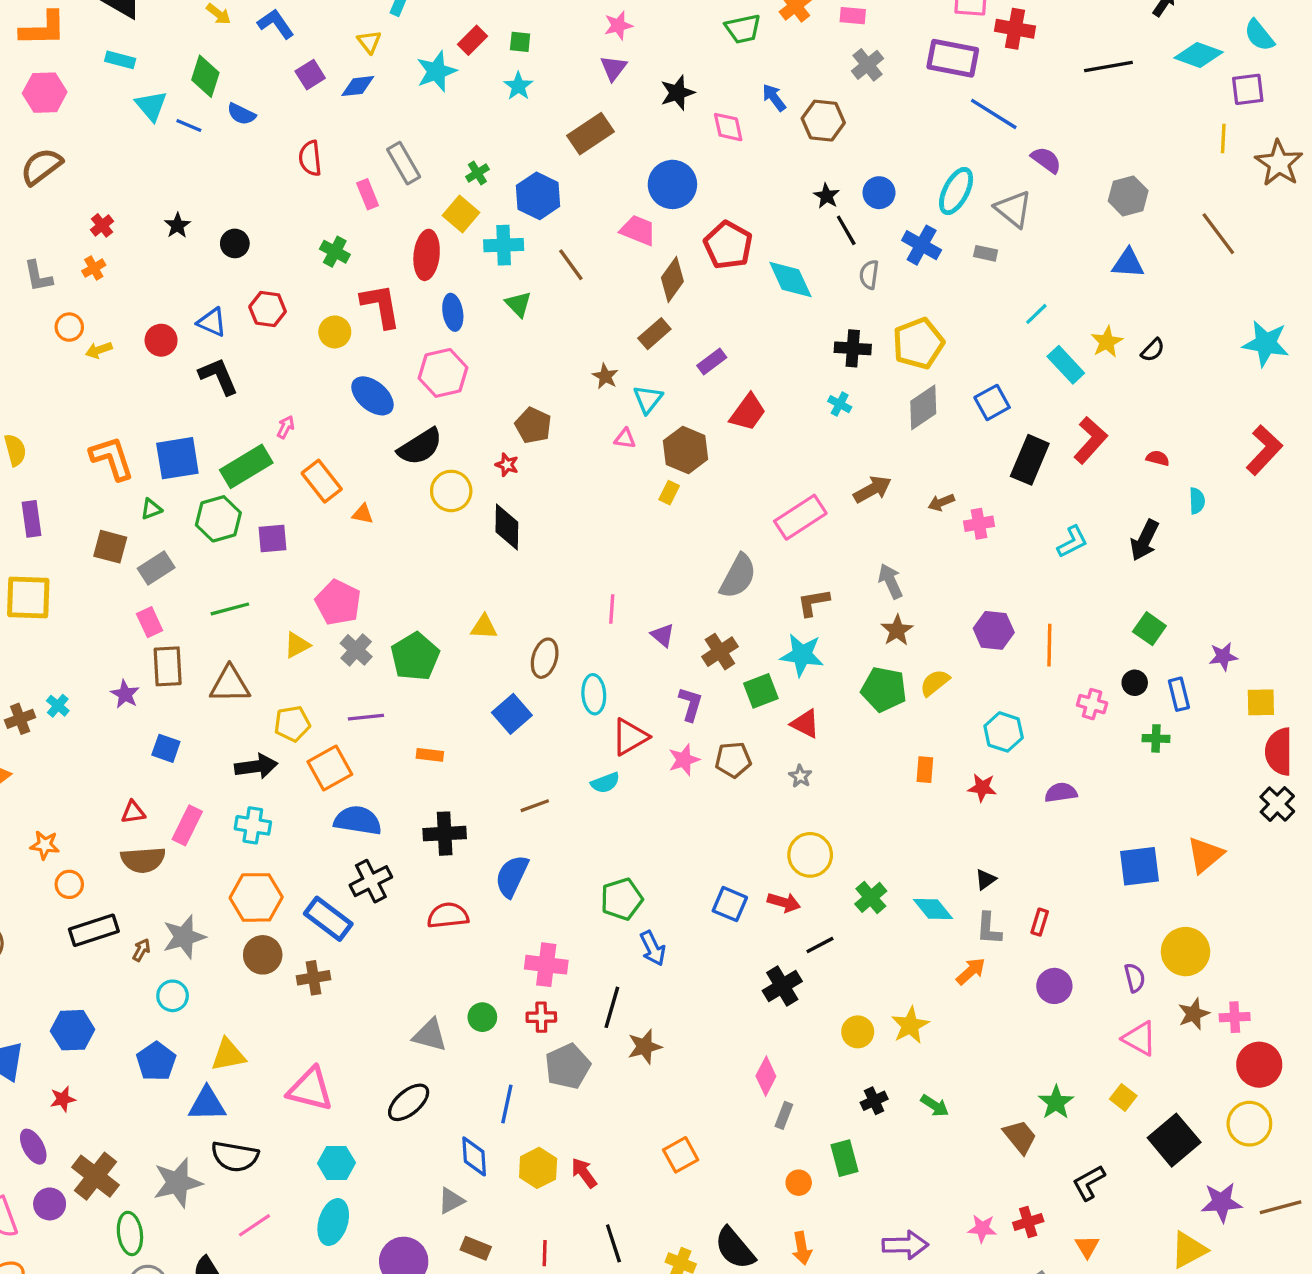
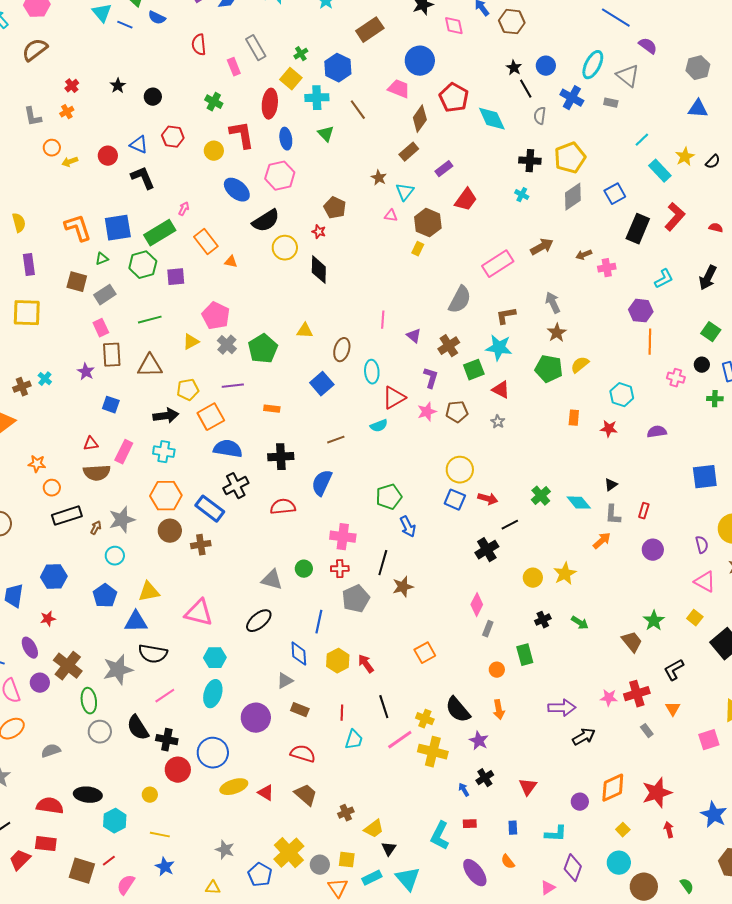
purple hexagon: (994, 630) -> (641, 311), moved
yellow circle: (810, 855) -> (460, 470), moved
red cross: (1028, 1222) -> (637, 694), size x1.4

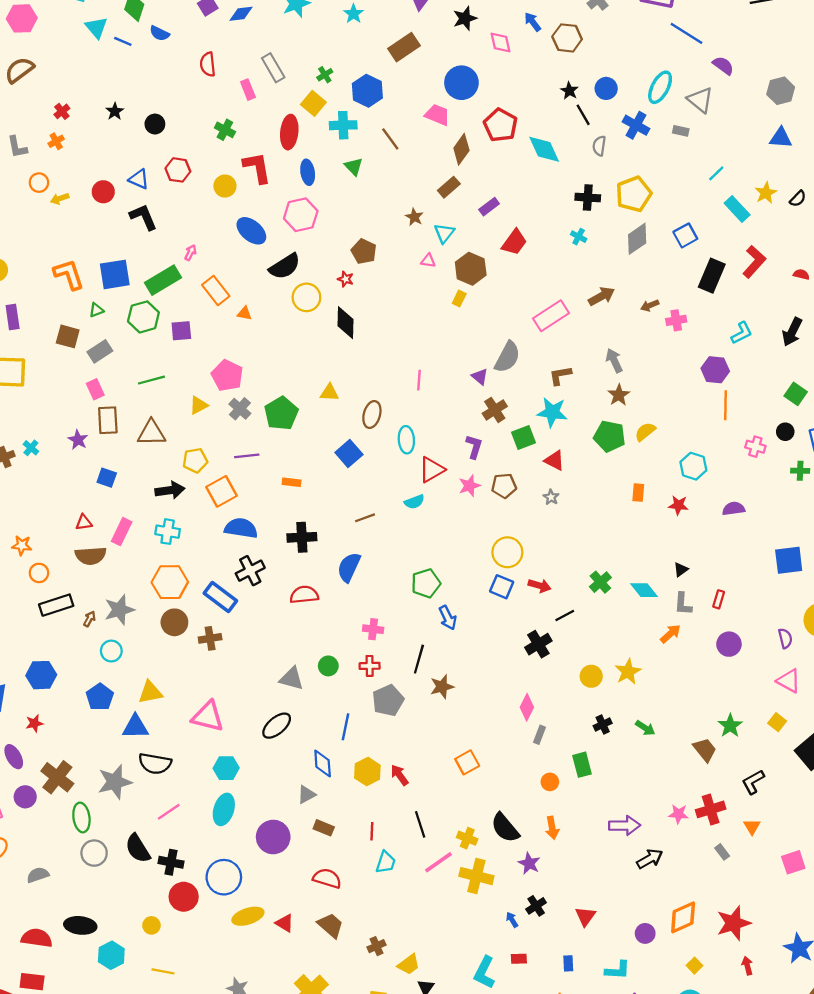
purple triangle: (414, 336) -> (480, 377), moved
pink cross: (343, 537) -> (373, 629), size x0.7

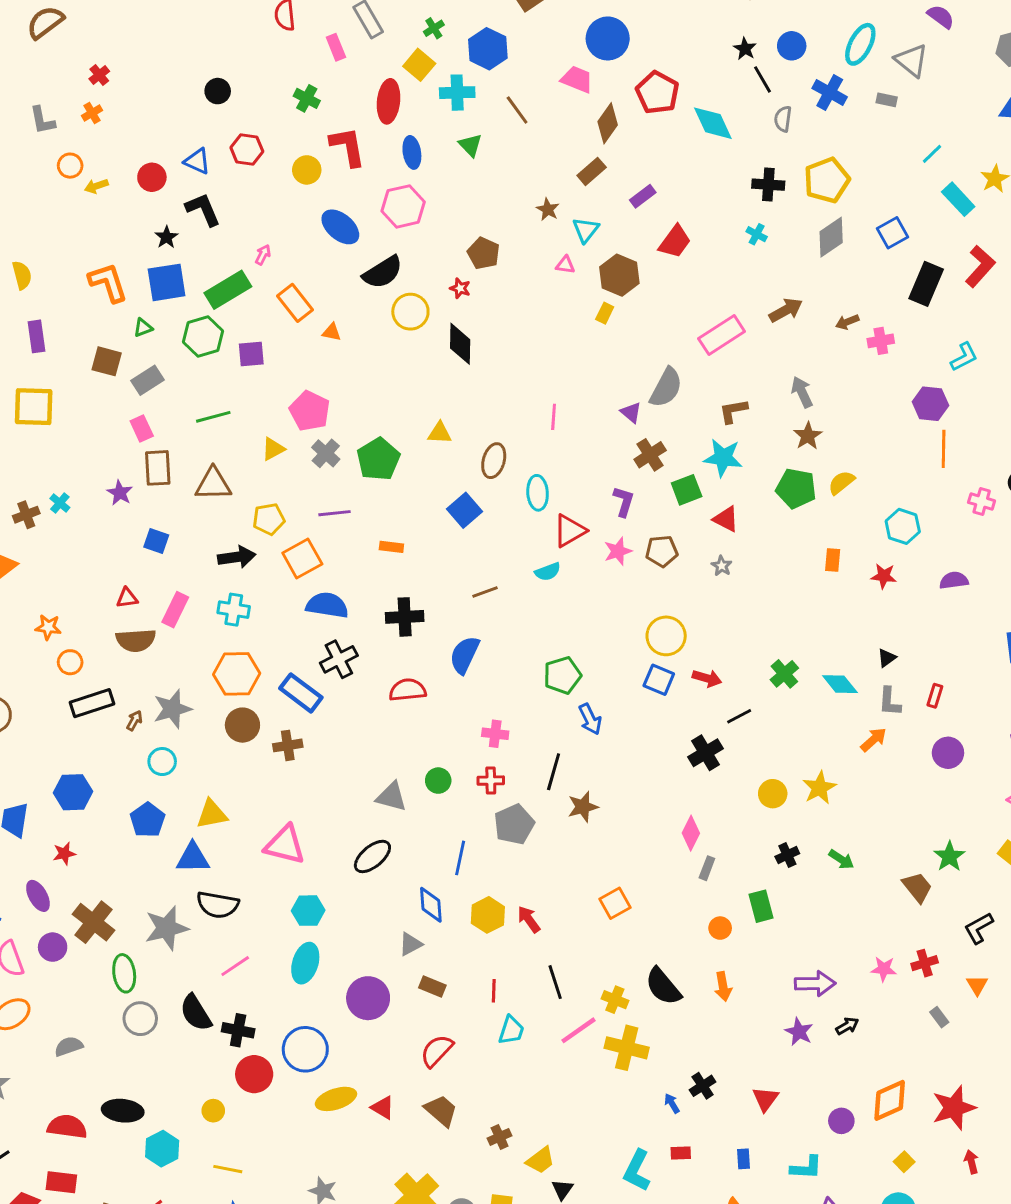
black star: (115, 111) -> (167, 237), moved
red cross: (711, 809) -> (925, 963), size x0.7
black arrow: (650, 859) -> (847, 1026), size x0.7
purple star: (529, 863) -> (799, 1032), moved
red semicircle: (327, 878) -> (437, 1051), turned -64

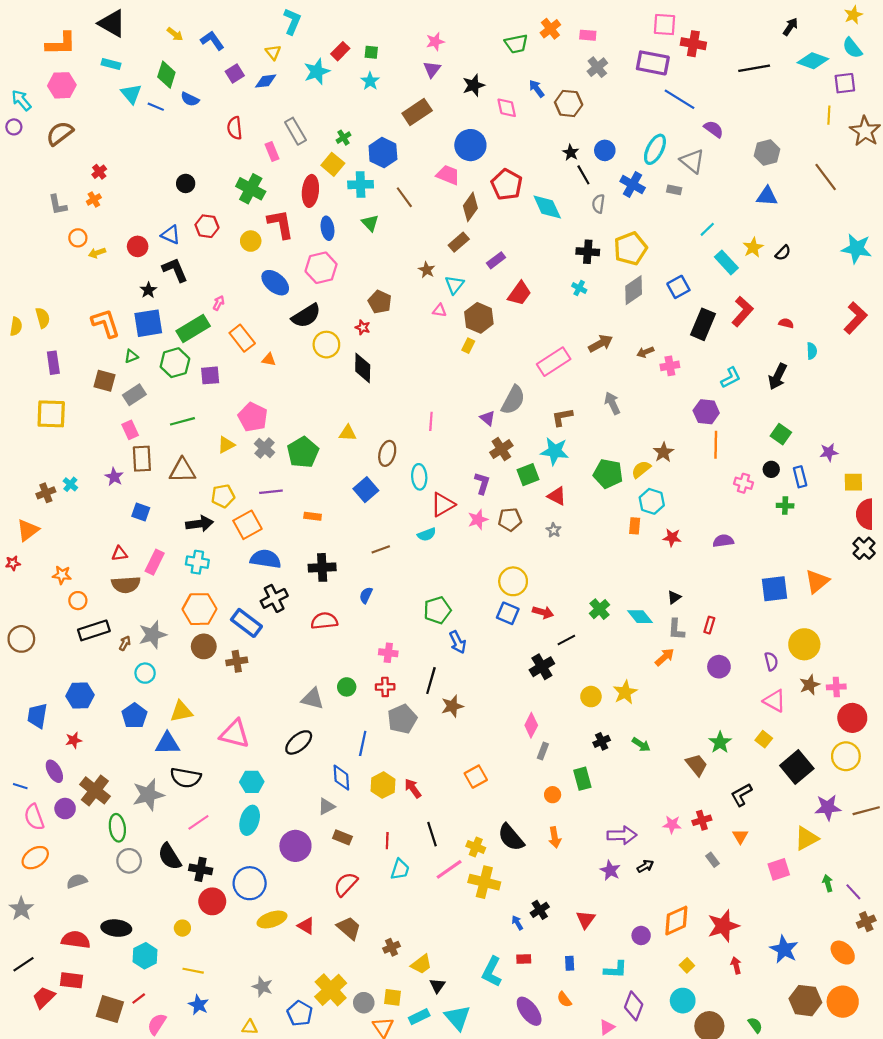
green cross: (307, 98) -> (251, 189), size x1.5
brown star: (808, 436) -> (663, 452), moved
cyan hexagon: (903, 526) -> (652, 501), moved
blue semicircle: (464, 655) -> (366, 595), size x0.6

